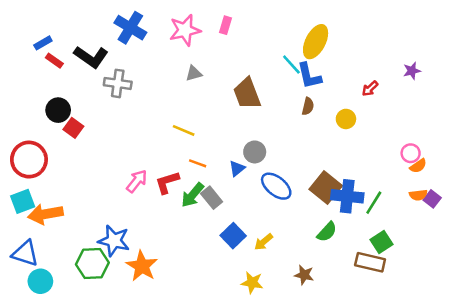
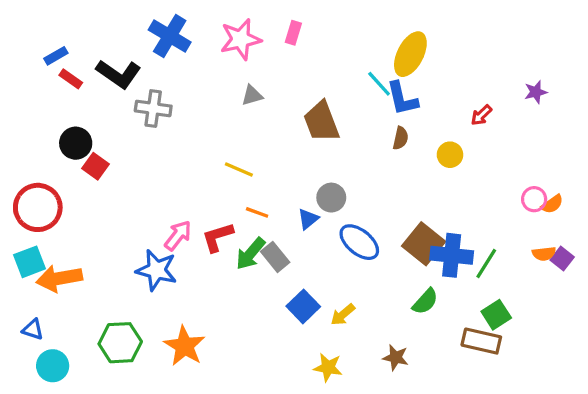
orange semicircle: (418, 166) -> (552, 204), moved
blue star: (114, 241) -> (156, 270), moved
blue triangle: (25, 253) -> (33, 329), size x0.6

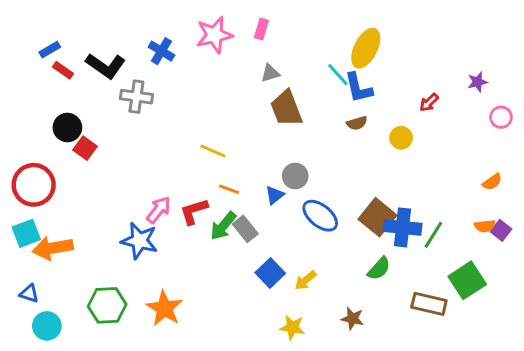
blue cross: (170, 36) -> (161, 51), moved, size x0.7
gray triangle: (252, 95) -> (270, 73), moved
brown semicircle: (401, 138) -> (357, 123), turned 60
pink circle: (534, 199) -> (501, 117), moved
green square: (496, 315) -> (467, 280), moved, size x1.4

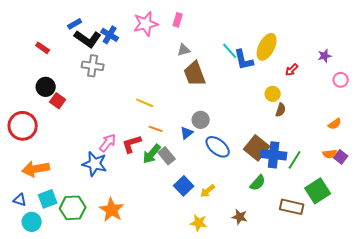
yellow ellipse: (366, 48) -> (267, 47), moved
blue rectangle: (50, 50) -> (75, 24), moved
black L-shape: (106, 66) -> (88, 39), moved
brown semicircle: (357, 123) -> (281, 110), moved, turned -56
cyan square: (26, 233) -> (48, 199), moved

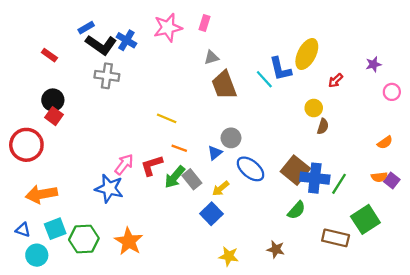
cyan line: (230, 51) -> (264, 79), moved
red square: (58, 101) -> (54, 116), moved
yellow arrow: (208, 191) -> (221, 188), moved

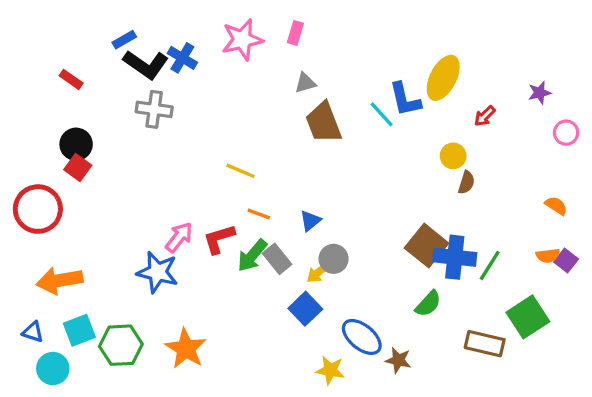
gray circle: (231, 138) -> (334, 259), moved
orange semicircle: (385, 142) -> (556, 206), turned -112
blue ellipse: (251, 169) -> (362, 337), moved

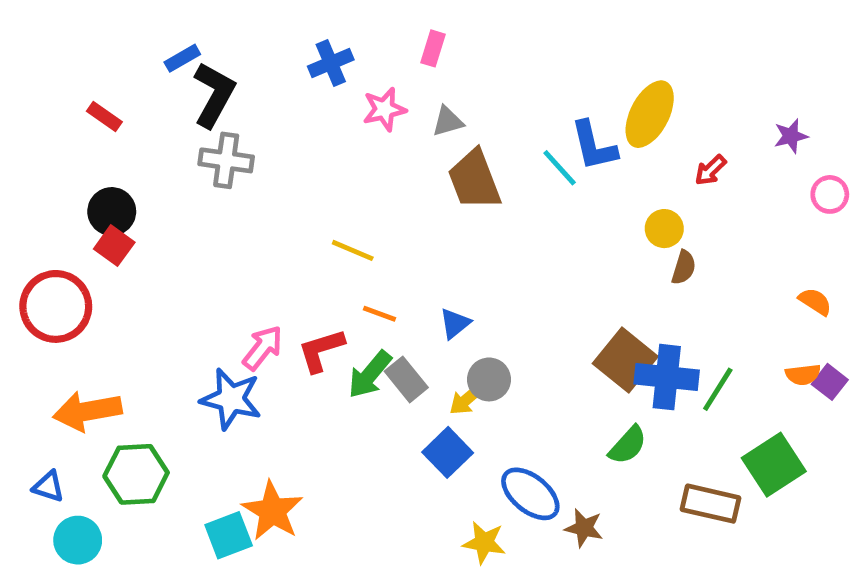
pink star: (242, 40) -> (384, 109), moved, size x0.7
blue cross: (182, 58) -> (331, 63), moved, turned 36
black L-shape: (146, 65) -> (214, 95), turned -96
cyan square: (79, 330) -> (229, 535), moved
green hexagon: (121, 345) -> (136, 474), moved

